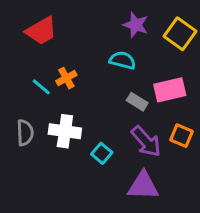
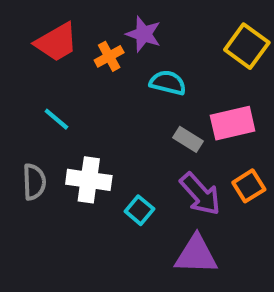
purple star: (136, 25) -> (143, 34), moved
orange cross: (66, 78) -> (109, 56), moved
orange square: (182, 136) -> (249, 186), turned 35

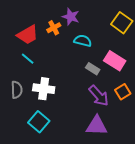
red trapezoid: (56, 42) -> (28, 35), moved
pink rectangle: (233, 123) -> (115, 61), turned 45
cyan square: (139, 210) -> (39, 122), moved, size x1.5

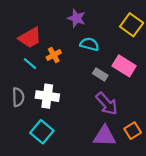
orange cross: (54, 28) -> (54, 55), moved
orange square: (123, 92) -> (133, 131), moved

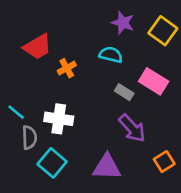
purple star: (76, 18) -> (123, 23), moved
cyan line: (30, 64) -> (16, 112), moved
gray semicircle: (18, 97) -> (29, 138), moved
purple triangle: (105, 136) -> (107, 167), moved

